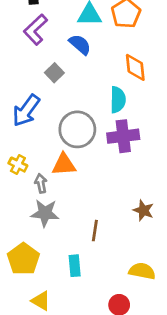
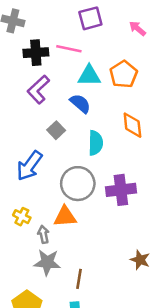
cyan semicircle: (118, 100) -> (96, 143), moved
brown line: (95, 231) -> (79, 279), moved

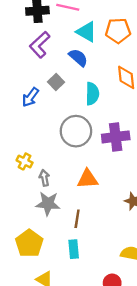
orange pentagon: (124, 74) -> (118, 31), turned 30
cyan triangle: (89, 76) -> (86, 32), turned 30
blue arrow: (29, 166) -> (30, 97), moved, size x0.7
orange triangle: (65, 217) -> (88, 179), moved

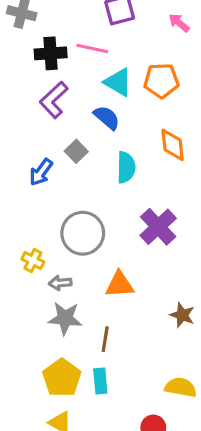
gray circle: (76, 131) -> (83, 233), moved
purple cross: (116, 137) -> (158, 227), turned -36
gray arrow: (44, 178) -> (60, 283), turned -84
yellow pentagon: (29, 243) -> (62, 378), moved

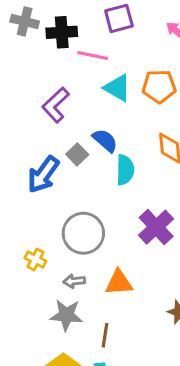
black cross: (51, 53) -> (62, 32), moved
blue semicircle: (107, 118) -> (105, 140), moved
blue arrow: (41, 172) -> (43, 174), size x1.4
gray arrow: (60, 283) -> (74, 281), moved

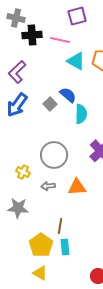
black cross: (62, 32) -> (32, 35), moved
purple L-shape: (56, 105) -> (17, 72), moved
blue arrow: (43, 174) -> (17, 105), moved
gray star: (66, 315) -> (18, 208), moved
brown line: (105, 335) -> (60, 226), moved

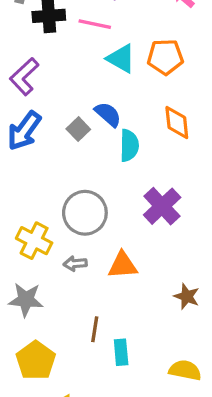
yellow cross: (23, 172) -> (34, 241), size x1.5
yellow pentagon: (41, 245) -> (36, 360), moved
cyan rectangle: (65, 247) -> (121, 352), moved

